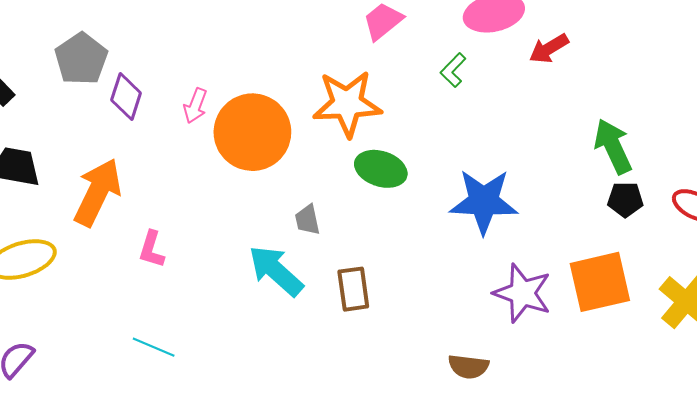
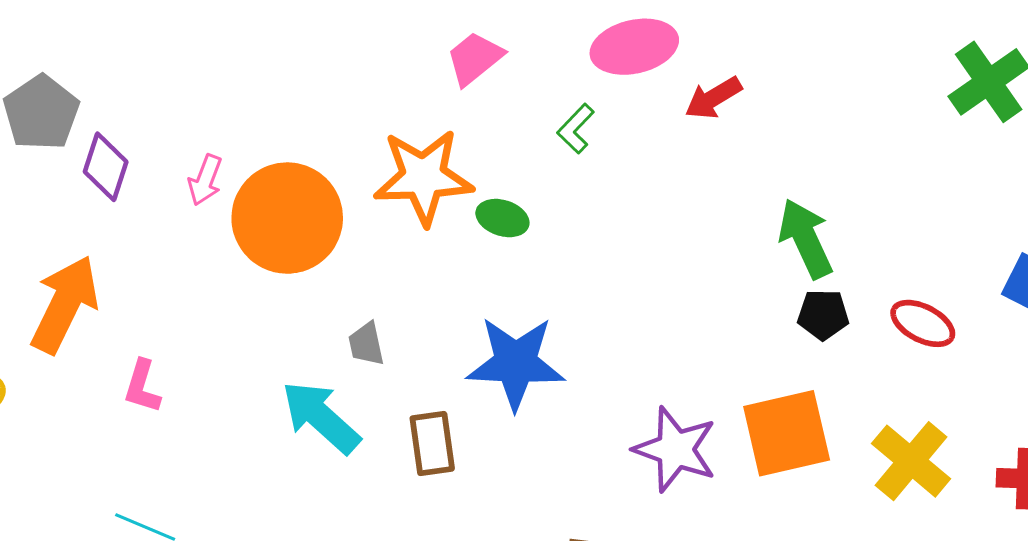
green ellipse: (381, 169) -> (502, 218), moved, size x0.7
blue star: (484, 201) -> (516, 363), moved

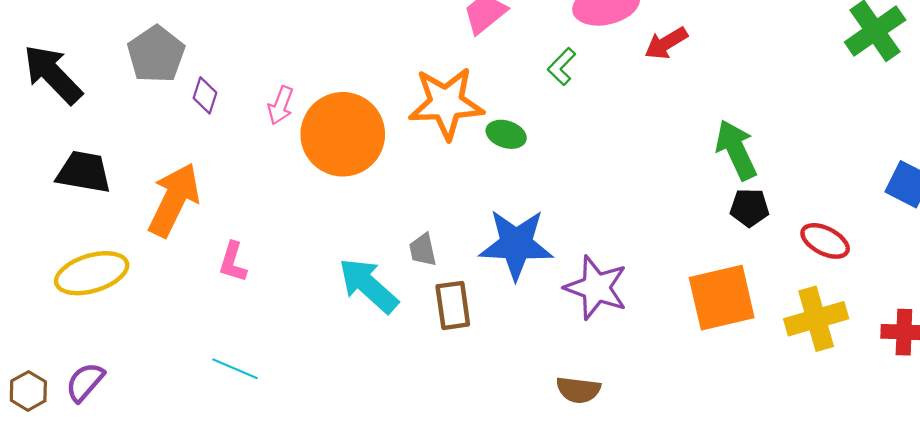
purple diamond: (106, 167) -> (205, 95), size x0.7
red ellipse: (923, 323) -> (825, 241), moved
gray trapezoid: (366, 344) -> (423, 250), moved
purple star: (675, 449) -> (596, 288), moved
yellow cross: (911, 461) -> (816, 319), turned 34

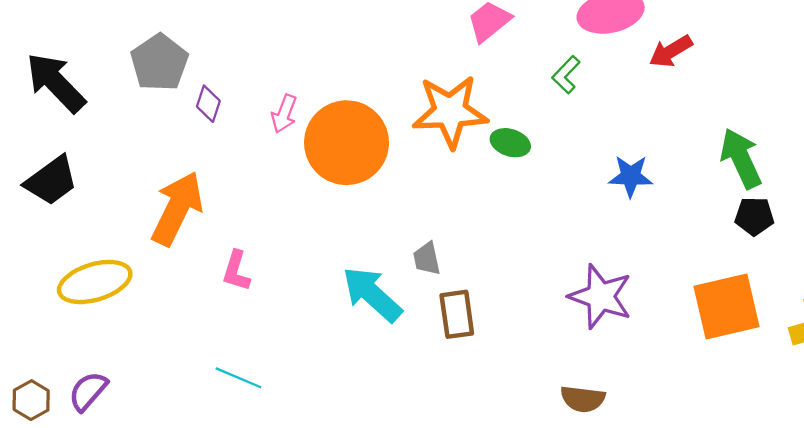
black trapezoid: (84, 172) -> (51, 181), moved, turned 134
blue star: (516, 244) -> (631, 176), moved, size x0.6

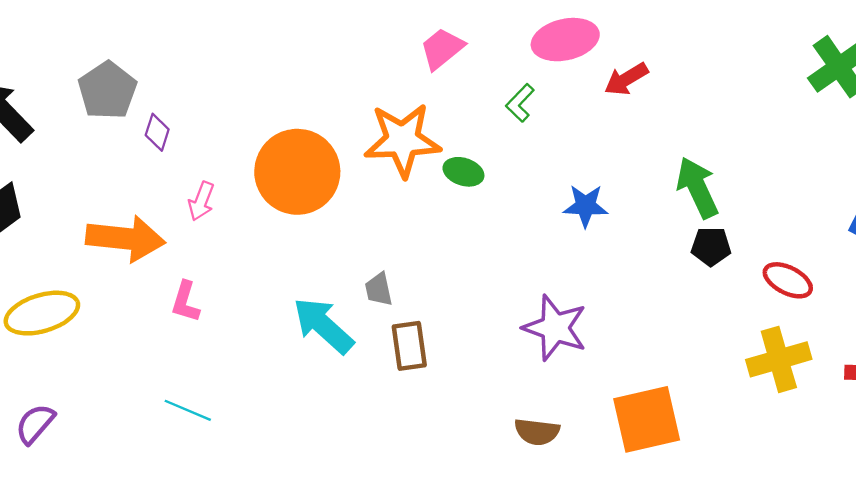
pink arrow: (284, 114) -> (201, 201), moved
orange arrow: (177, 208) -> (126, 238), turned 70
orange square: (726, 307) -> (647, 419), moved

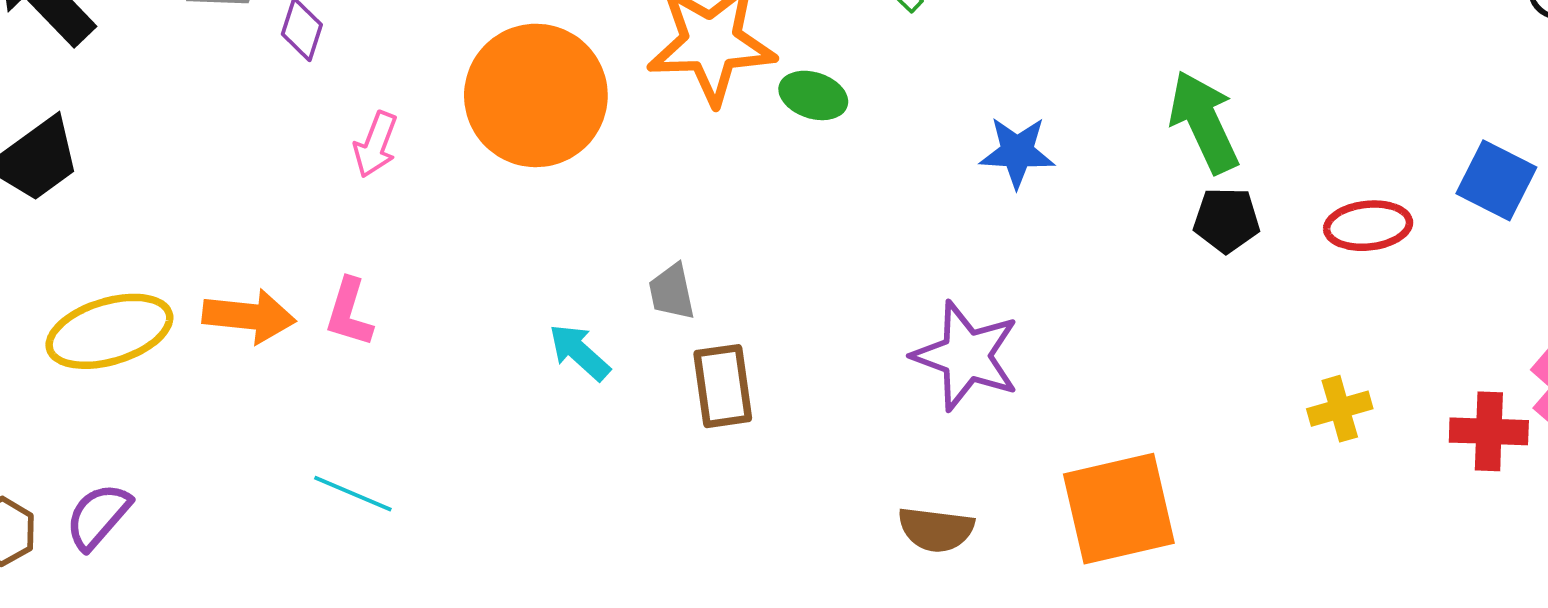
orange arrow: (126, 238) -> (249, 316), moved, size x0.7
red ellipse: (788, 280) -> (1368, 226), moved, turned -33
cyan arrow: (323, 326) -> (579, 352), size x0.6
yellow cross: (779, 359) -> (1340, 409), size x0.6

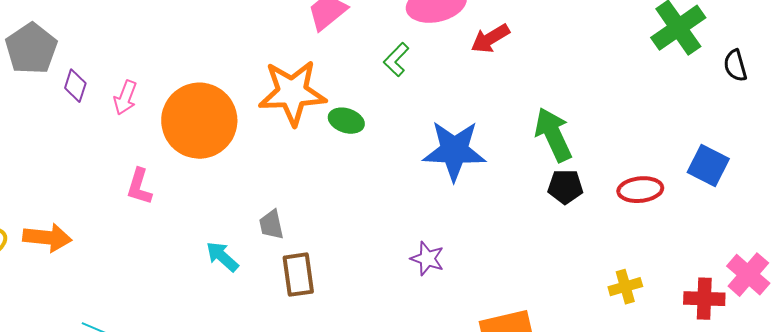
pink arrow: (376, 145) -> (125, 98), moved
blue star: (1017, 152) -> (454, 151), size x1.6
pink L-shape: (349, 312) -> (139, 187), moved
purple star: (966, 356) -> (427, 259), size x0.6

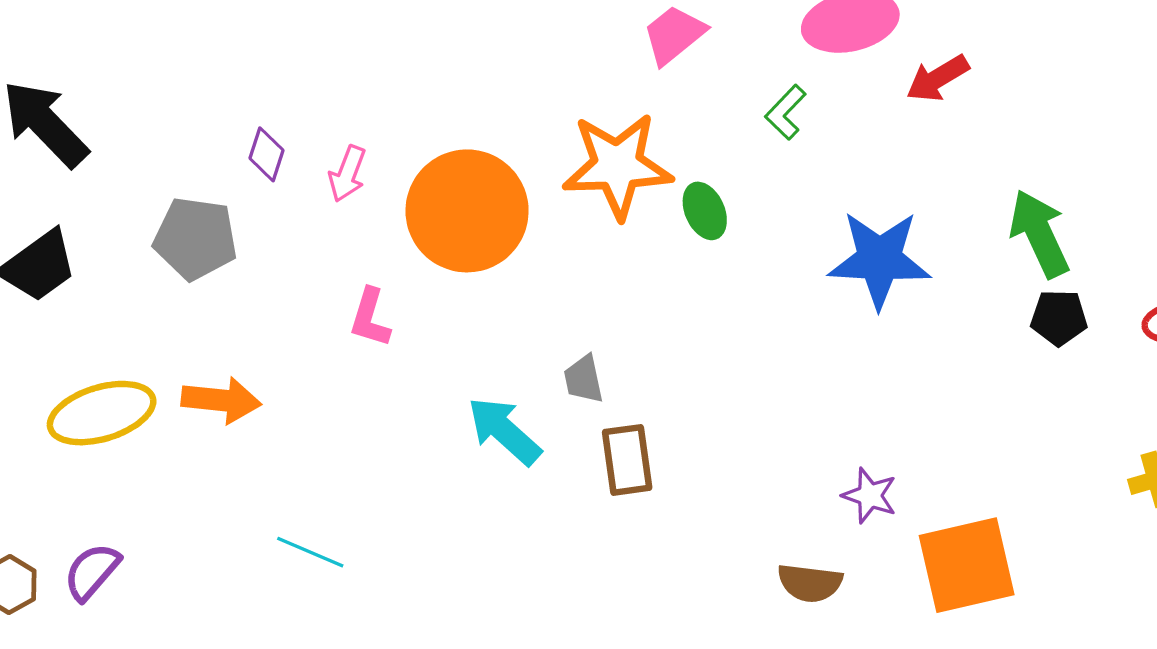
gray pentagon: (31, 49) -> (195, 238), moved, turned -30
green ellipse: (346, 121) -> (705, 211), turned 48
cyan arrow: (222, 257) -> (504, 431), size x1.4
purple star: (427, 259) -> (870, 496), moved

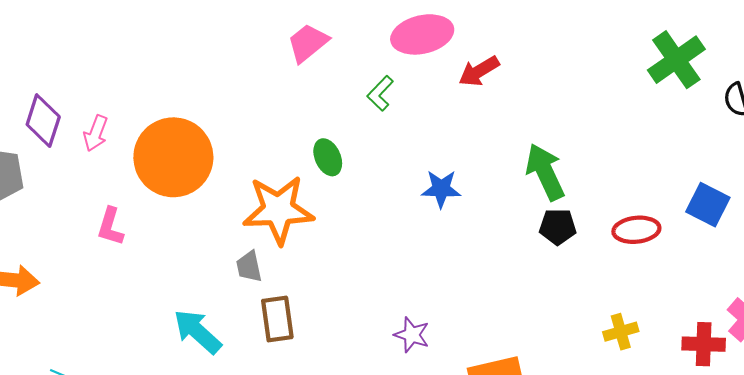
purple diamond: (267, 154) -> (43, 121), size x1.5
orange star: (617, 166) -> (278, 210), moved
blue star: (879, 259) -> (441, 189), size x0.6
cyan arrow: (504, 431) -> (198, 332), moved
purple star: (870, 496) -> (412, 335), moved

